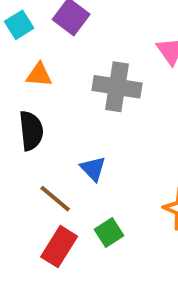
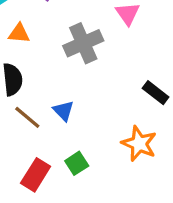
gray cross: (117, 87) -> (83, 43), turned -33
brown line: (55, 199) -> (27, 117), moved

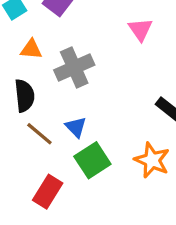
gray cross: (83, 43) -> (74, 68), moved
green square: (77, 163) -> (92, 160), moved, size x1.5

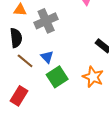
red rectangle: (48, 192) -> (19, 96), moved

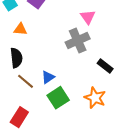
gray cross: (46, 21) -> (78, 40), moved
blue triangle: (47, 57) -> (48, 77), turned 40

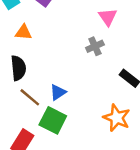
gray cross: (78, 40) -> (95, 46), size x0.6
green square: (58, 98) -> (53, 120), moved, turned -30

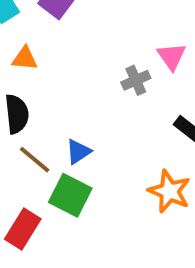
pink triangle: (108, 17) -> (171, 56), moved

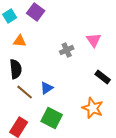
gray cross: (136, 80) -> (67, 50), moved
green square: (70, 195) -> (52, 118), moved

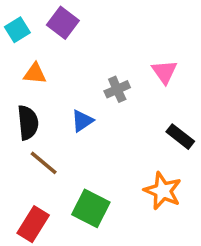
blue triangle: (47, 88) -> (82, 121), moved

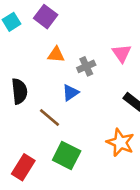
orange triangle: (35, 74) -> (56, 55), moved
blue triangle: (82, 121) -> (70, 93), moved
brown line: (44, 163) -> (50, 117), moved

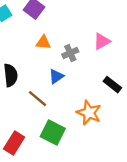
pink triangle: (122, 53) -> (102, 41), turned 36
orange star: (120, 142) -> (89, 113), moved

